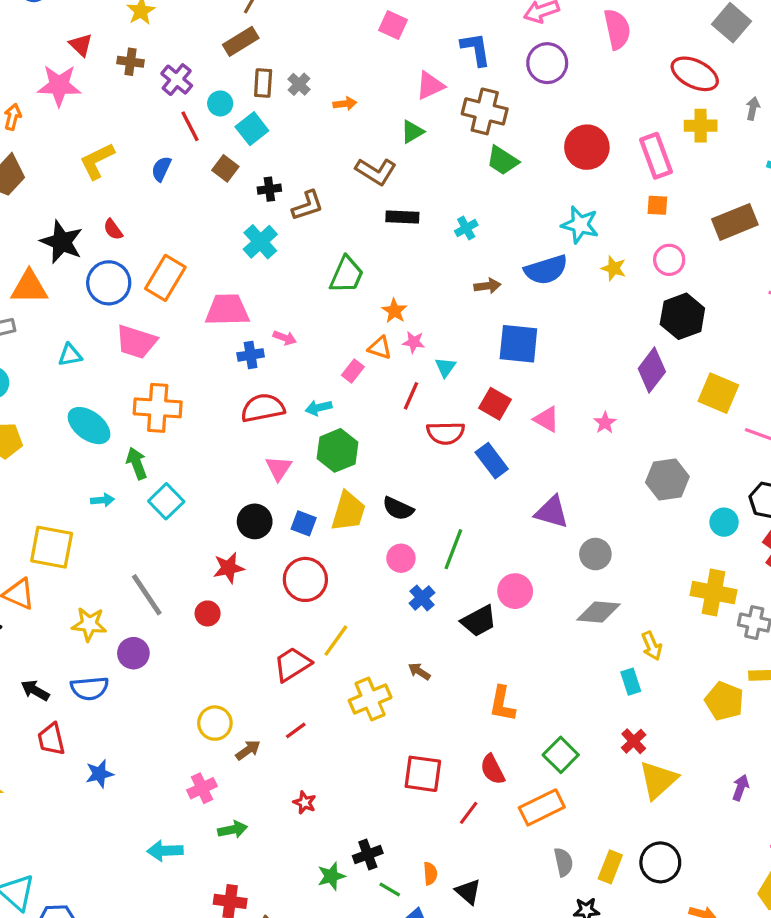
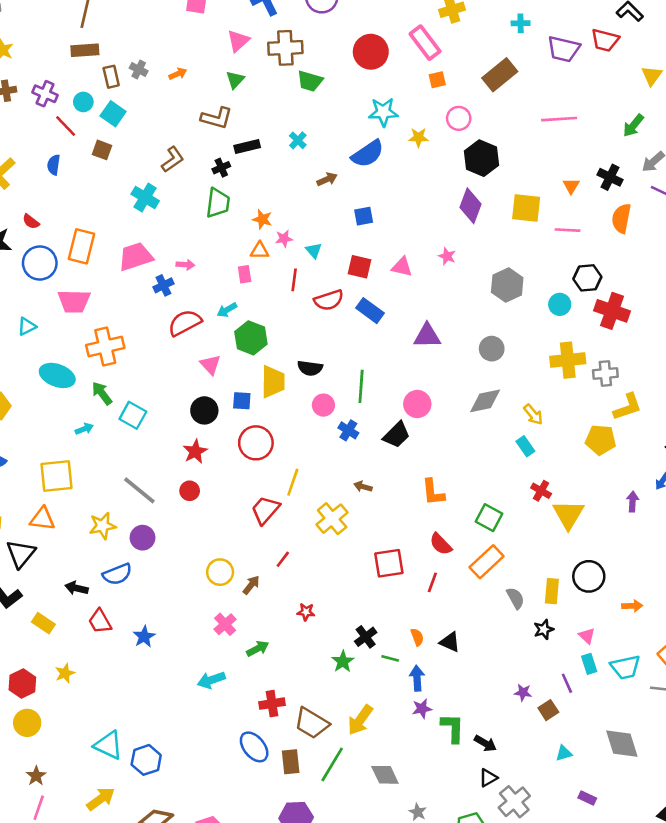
brown rectangle: (241, 41) -> (85, 50), turned 44
black cross: (269, 189) -> (221, 168), moved
blue square: (518, 344) -> (364, 216), size x0.6
pink rectangle: (353, 371) -> (245, 274), turned -30
gray circle: (595, 554) -> (492, 349), moved

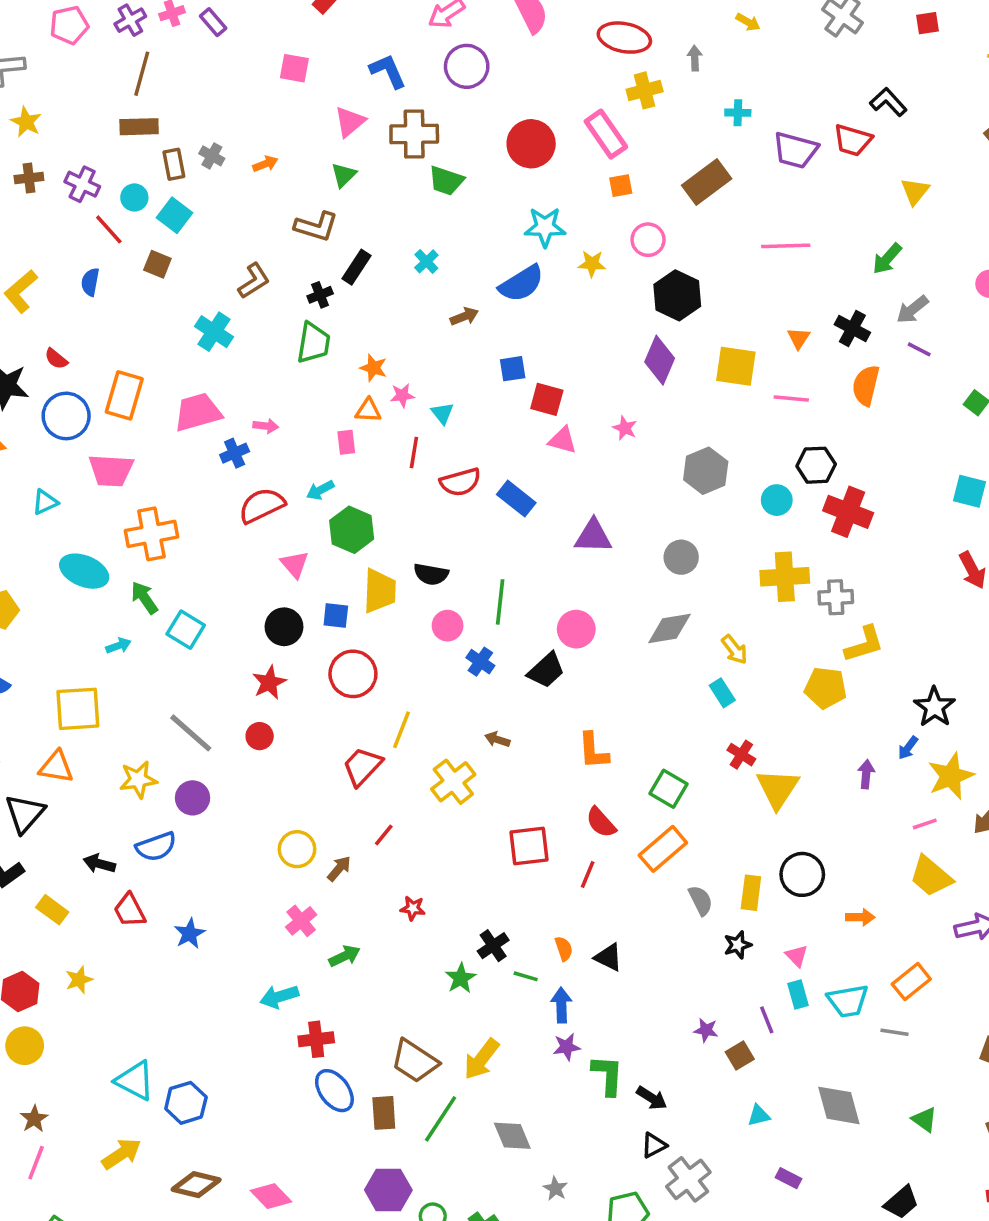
black rectangle: (247, 147) -> (356, 267), turned -45
red square: (359, 267) -> (547, 399), moved
red cross: (272, 704) -> (316, 1039), moved

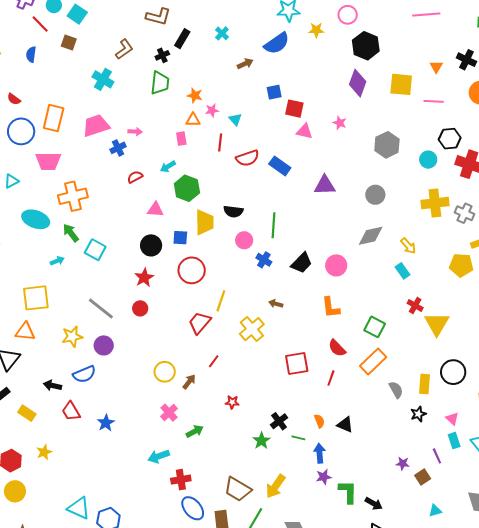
red semicircle: (262, 505) -> (135, 177), size x0.6
pink triangle: (295, 564) -> (155, 210), turned -42
gray cross: (836, 597) -> (465, 213), turned 30
pink circle: (576, 629) -> (336, 265), moved

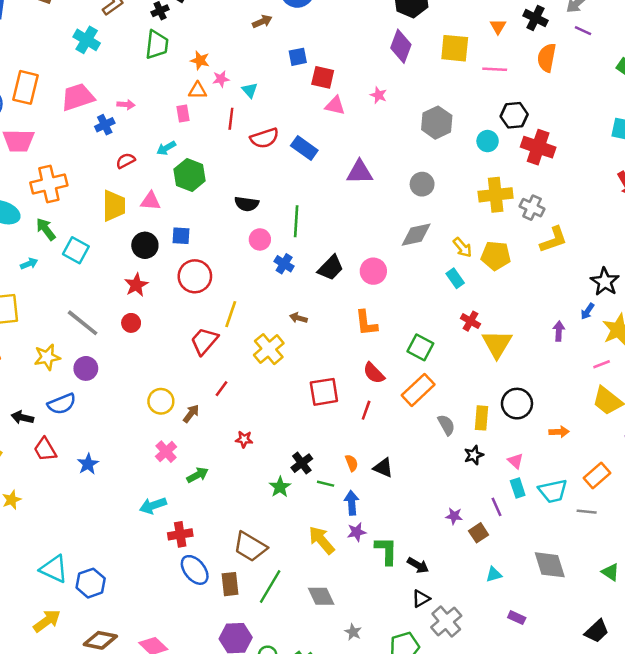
yellow trapezoid: (204, 222) -> (114, 206), moved
yellow pentagon: (461, 265) -> (496, 256), moved
yellow arrow: (276, 486) -> (322, 540), moved, turned 105

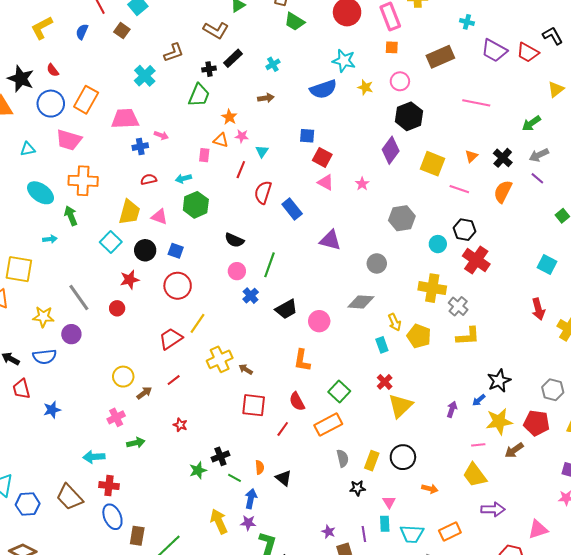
brown arrow: (262, 21) -> (266, 98), moved
red semicircle: (264, 138) -> (263, 192), turned 110
cyan square: (76, 250) -> (111, 242), moved
brown arrow: (298, 318) -> (246, 369), moved
brown trapezoid: (250, 547) -> (70, 497), moved

